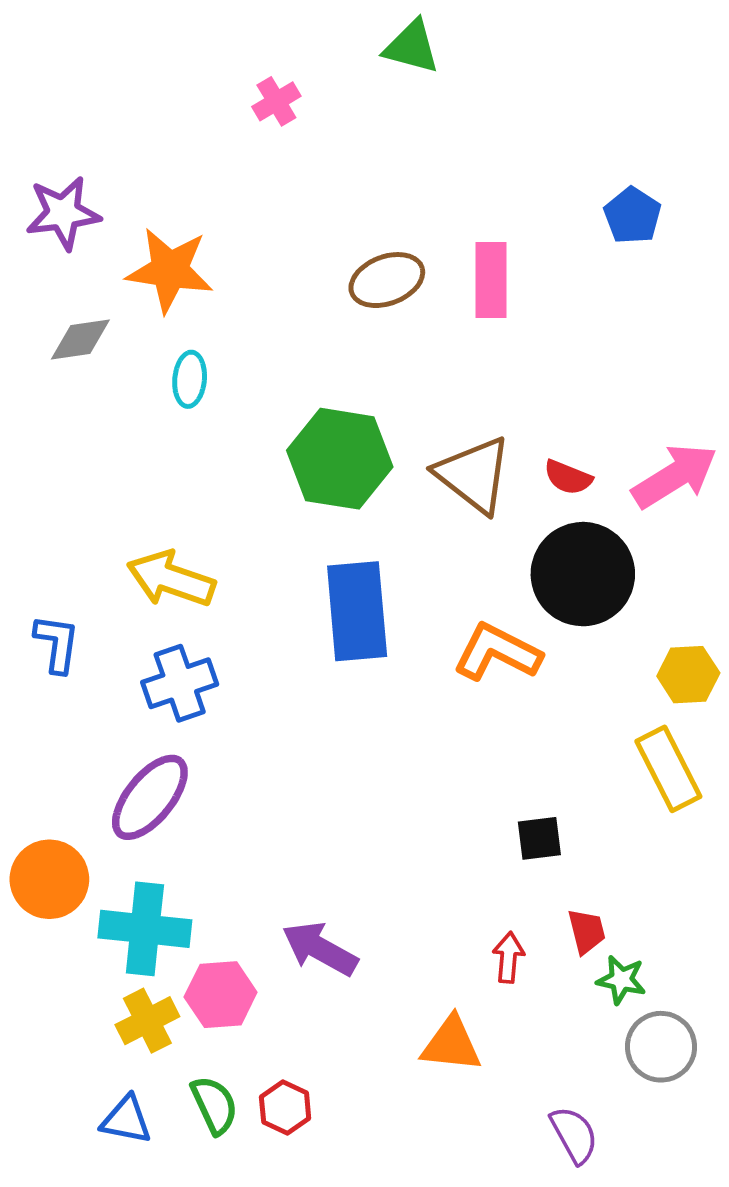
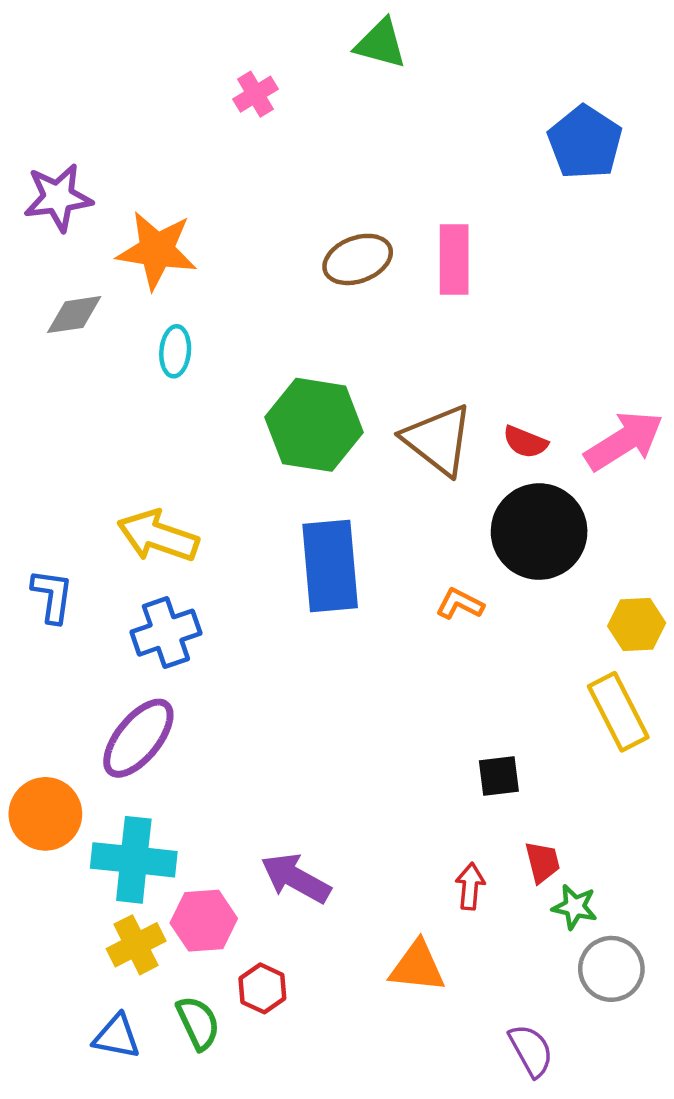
blue pentagon: (632, 216) -> (585, 142), moved, size x1.4
orange L-shape: (497, 652) -> (460, 604), size x0.6
red hexagon: (285, 1108) -> (262, 988), moved

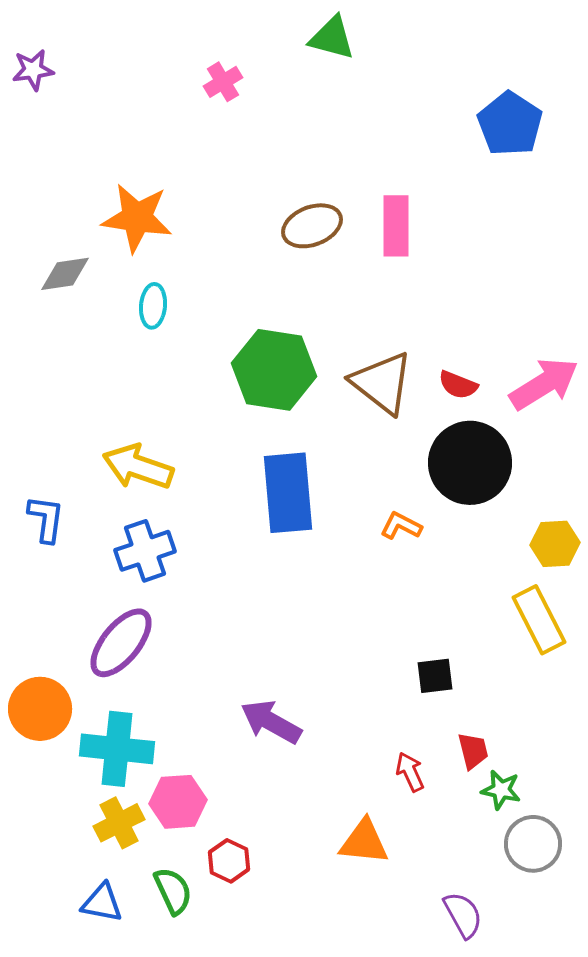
purple star: (58, 197) -> (33, 70), moved, size x0.7
purple arrow: (296, 878) -> (271, 722), moved
red arrow: (470, 886) -> (410, 772), turned -30

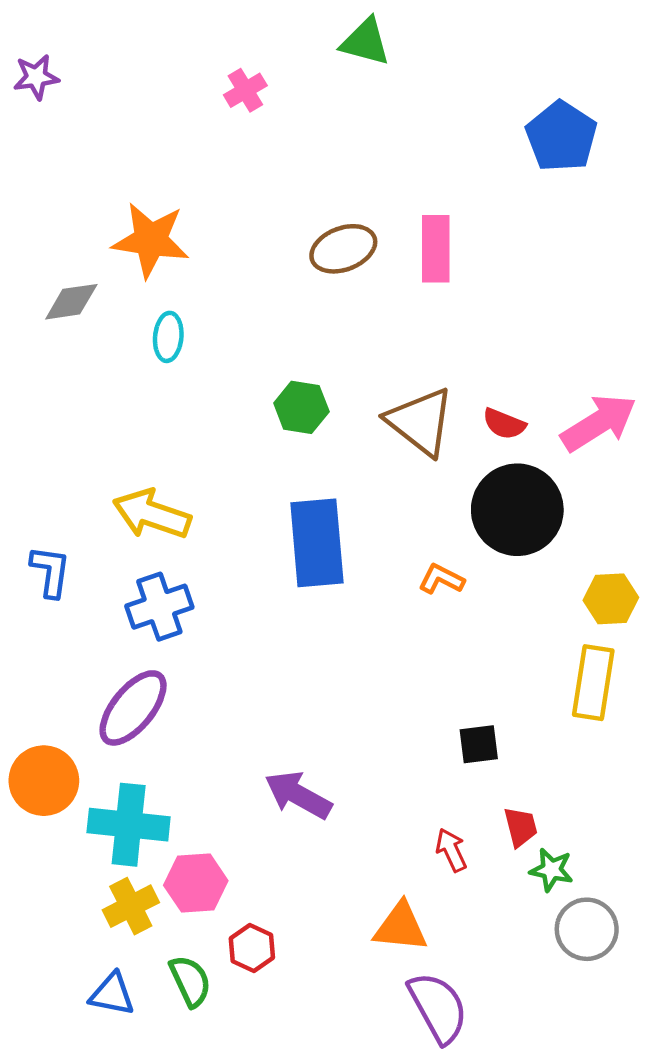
green hexagon: (274, 370) -> (301, 407), size x0.6
yellow rectangle: (539, 620) -> (593, 683), turned 36
purple semicircle: (463, 915) -> (438, 1007), moved, size x1.4

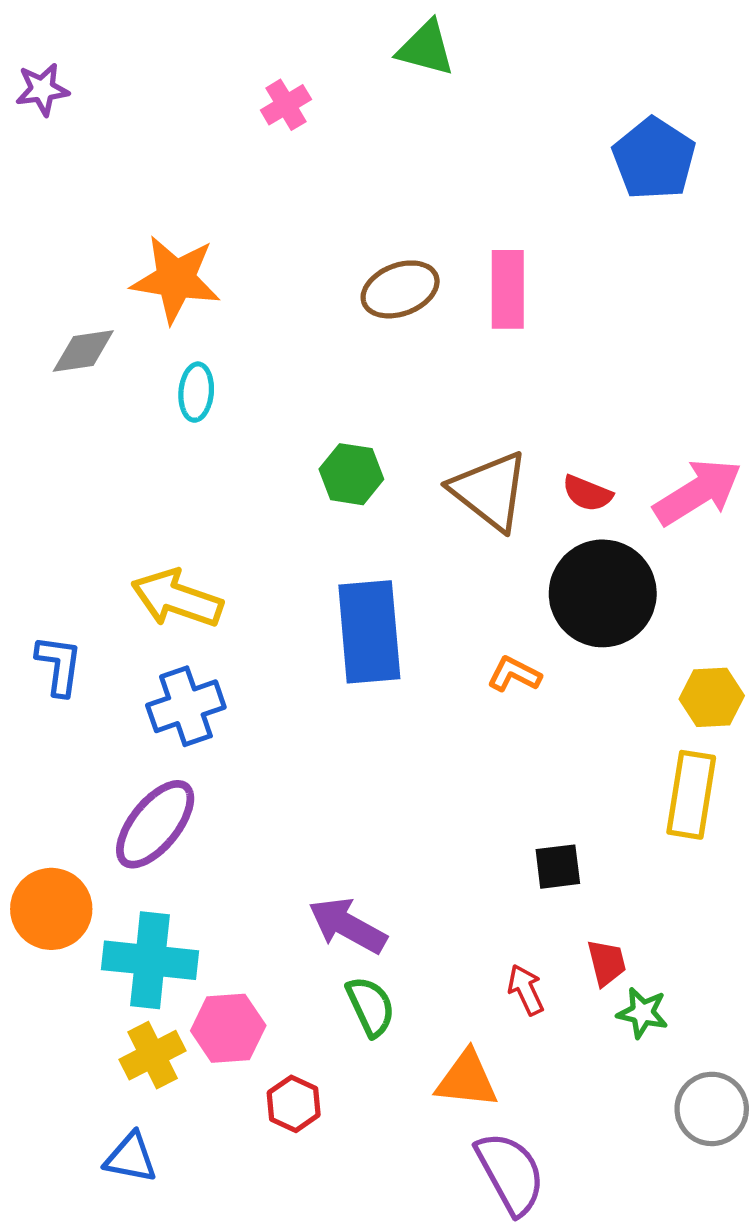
gray circle: (587, 929) -> (712, 1109), moved
green semicircle: (190, 981) -> (371, 1006), moved

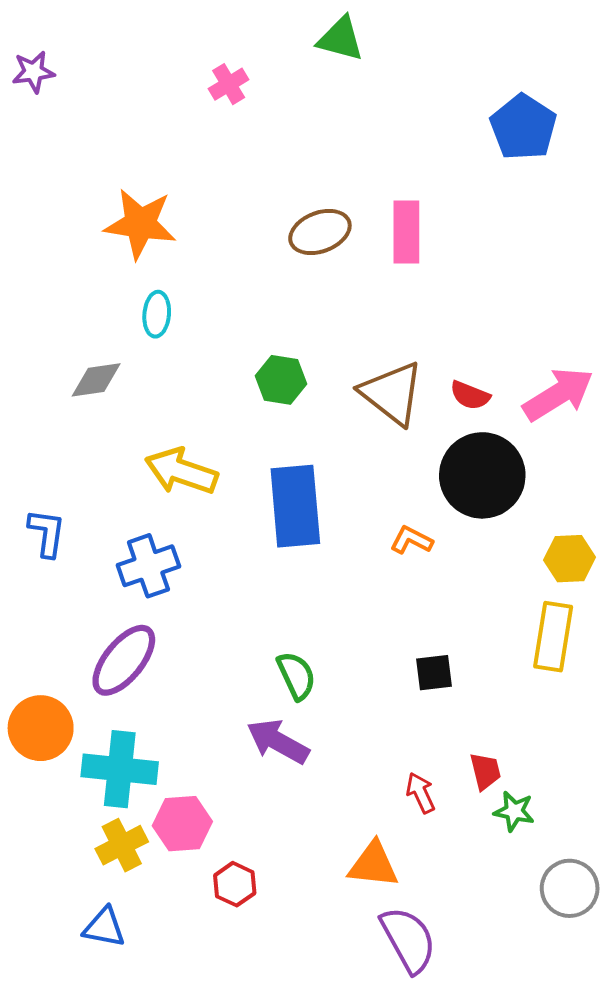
gray diamond: (83, 351) -> (96, 380), moved
yellow arrow: (177, 599) -> (181, 471), moved
black square: (558, 867) -> (434, 673), moved
green semicircle: (371, 1006) -> (296, 676), moved

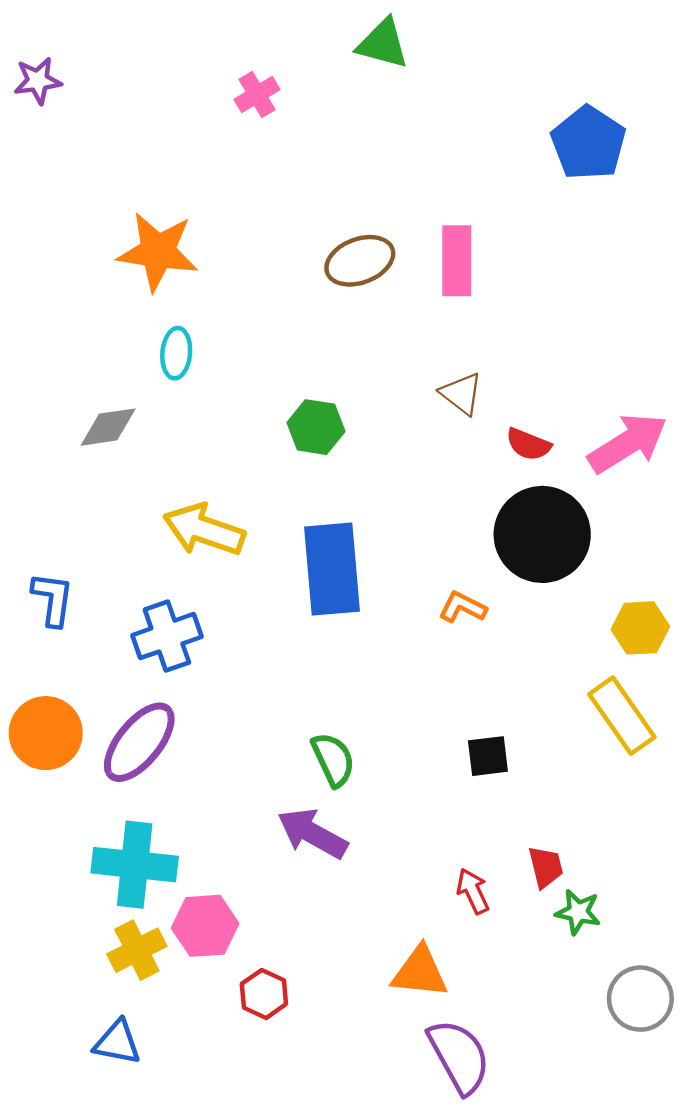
brown triangle: (392, 393) -> (461, 394), moved, size x0.6
yellow rectangle: (553, 637) -> (622, 716), turned -44
orange circle: (41, 728) -> (46, 733), moved

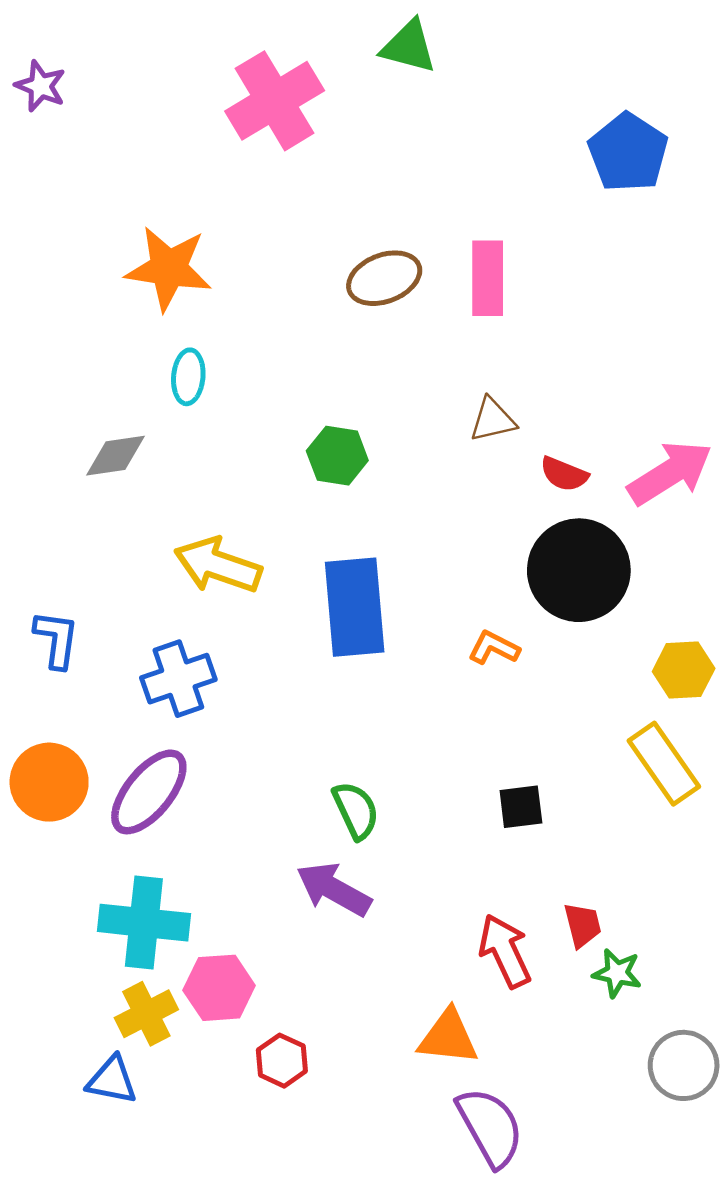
purple star: (38, 81) -> (40, 86), turned 30
pink cross: (257, 95) -> (275, 101), size x2.0
brown triangle: (461, 394) -> (493, 420), turned -51
red arrow: (473, 891) -> (505, 951), size x1.5
blue triangle: (117, 1042) -> (112, 1080), moved

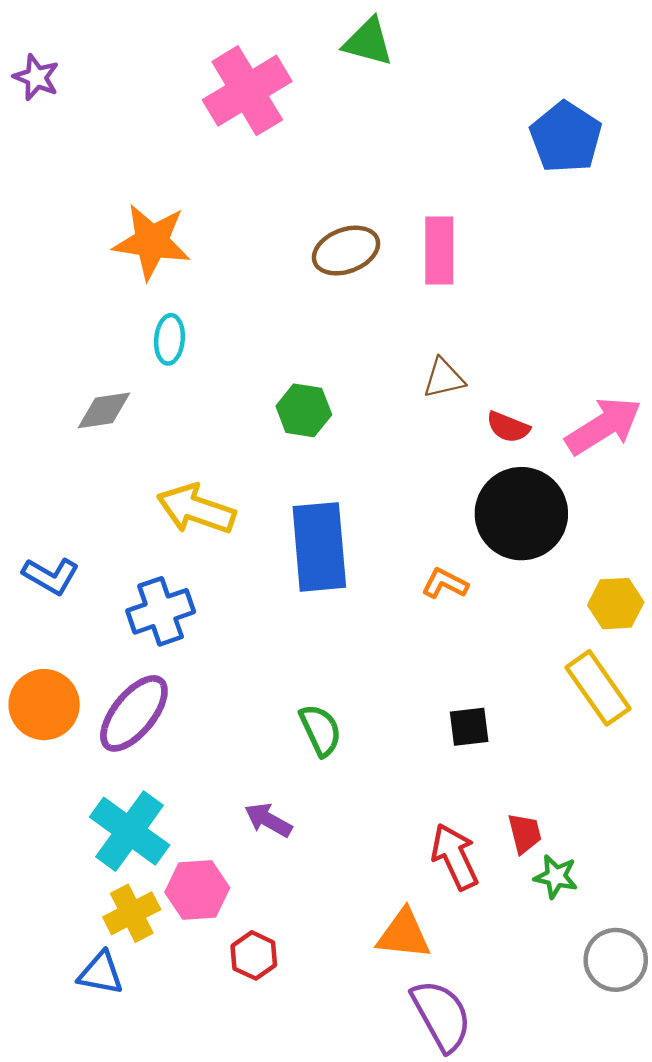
blue L-shape: (56, 639) -> (51, 576), turned 112
purple arrow: (334, 889) -> (268, 820), moved, size x0.7
cyan cross: (144, 923) -> (130, 831), turned 30

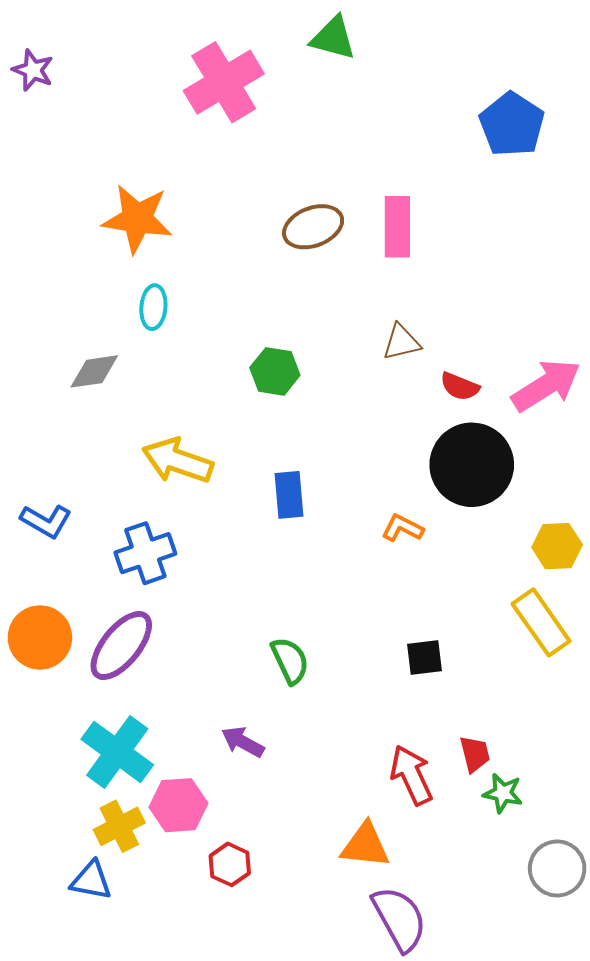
blue rectangle: (319, 547) -> (289, 495), size x0.6

